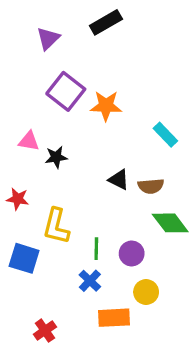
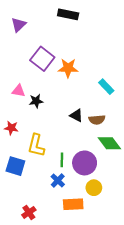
black rectangle: (106, 22) -> (68, 14), turned 42
purple triangle: (48, 38) -> (19, 25), moved
purple circle: (132, 253) -> (85, 163), size x1.5

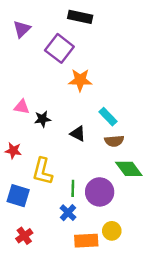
purple square: (42, 59) -> (59, 48), moved
cyan rectangle: (106, 87) -> (108, 117), moved
black triangle: (76, 115) -> (78, 134), moved
yellow circle: (94, 188) -> (112, 231), moved
red cross: (29, 212) -> (24, 236), moved

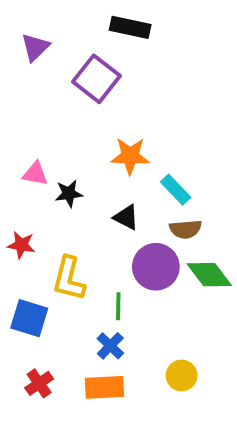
orange star: (80, 80) -> (130, 156), moved
purple circle: (100, 192) -> (156, 267), moved
orange rectangle: (86, 241) -> (104, 387), moved

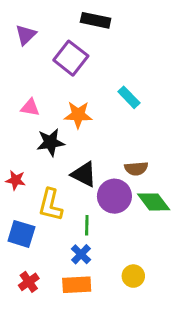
orange star: (130, 156) -> (78, 115), moved
pink triangle: (35, 174) -> (30, 108), moved
cyan rectangle: (176, 190) -> (129, 97), moved
black star: (69, 194) -> (51, 142), size x1.4
black triangle: (126, 217) -> (84, 174), moved, size x1.4

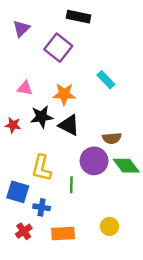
black triangle: (84, 174) -> (69, 125), moved
red star: (16, 180) -> (13, 125), moved
blue cross: (81, 254) -> (42, 207), moved, turned -35

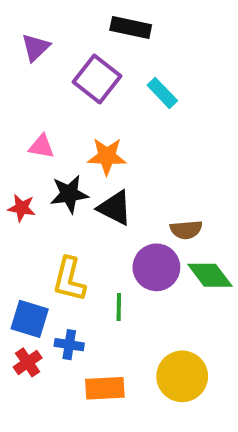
cyan rectangle: (106, 80) -> (162, 93), moved
yellow circle: (110, 226) -> (182, 376), size x1.6
red cross: (24, 231) -> (28, 362), moved

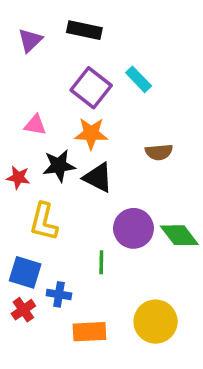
black rectangle: (131, 28) -> (84, 30), moved
purple square: (97, 79) -> (91, 88), moved
brown semicircle: (186, 230) -> (159, 152), moved
yellow L-shape: (69, 279) -> (44, 222), moved

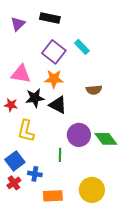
pink triangle: (35, 125) -> (21, 74), size x1.5
blue square: (25, 272) -> (15, 161), turned 36

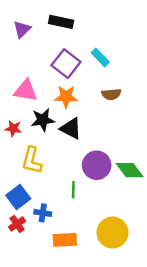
brown semicircle: (94, 90) -> (111, 94), moved

